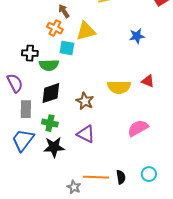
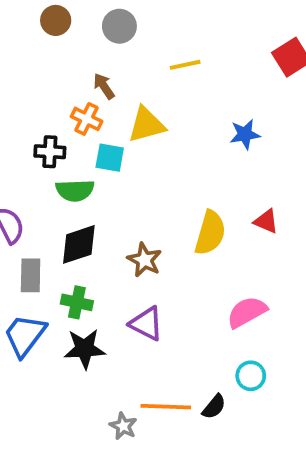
black cross: (30, 53) -> (50, 152), moved
yellow semicircle: (119, 87) -> (210, 233), turned -75
cyan circle: (149, 174) -> (251, 376), moved
black semicircle: (121, 177) -> (214, 407), turned 48

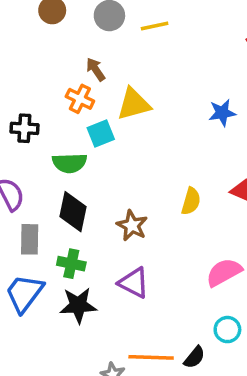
yellow line: (185, 65) -> (155, 26), moved
black cross: (50, 152) -> (24, 128), moved
cyan square: (110, 158) -> (101, 134), turned -32
yellow semicircle: (210, 233) -> (191, 201), size x0.7
black diamond: (79, 244) -> (73, 212), turned -60

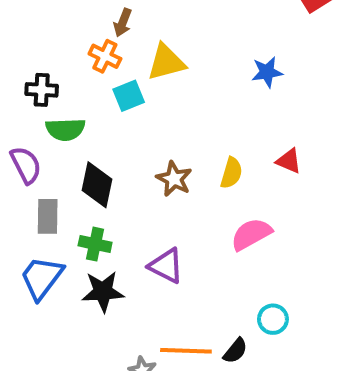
brown arrow: (96, 69) -> (123, 23), turned -125
green semicircle: (70, 163) -> (65, 129), moved
brown star: (132, 225) -> (174, 179), moved
pink semicircle: (224, 272) -> (251, 234), moved

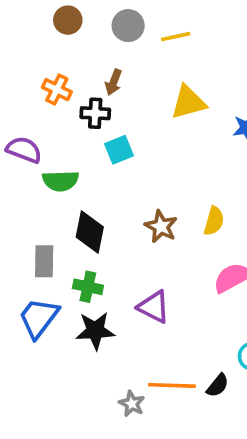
orange cross: (105, 56) -> (57, 90), moved
yellow triangle: (166, 62) -> (188, 102), moved
black cross: (42, 90) -> (95, 113), moved
purple semicircle: (26, 165) -> (24, 150), moved, turned -42

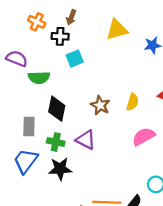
purple triangle: (154, 307) -> (86, 140), moved

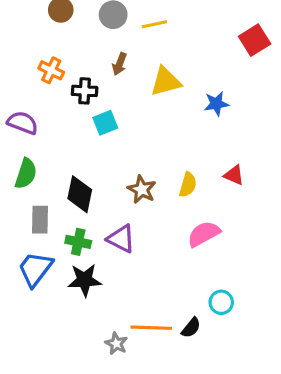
brown arrow: (71, 17) -> (120, 64), moved
green semicircle: (39, 78) -> (26, 174), moved, turned -70

